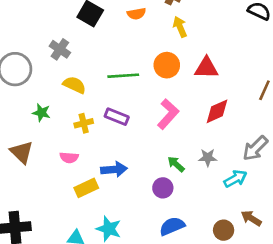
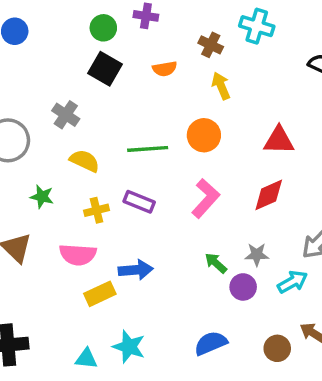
red triangle: (206, 68) -> (279, 140), moved
pink semicircle: (69, 158) -> (78, 255), size x1.5
purple circle: (163, 188) -> (243, 287), moved

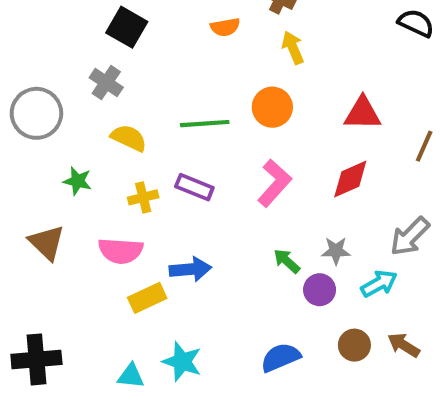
black square: (105, 69) -> (127, 27), moved
brown circle: (277, 348) -> (354, 345), moved

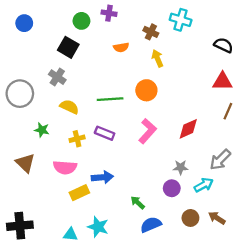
red triangle: (363, 113) -> (222, 81), moved
green arrow: (287, 261) -> (138, 203), moved

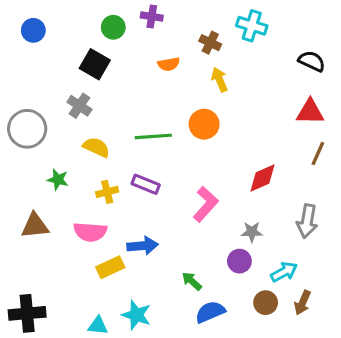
pink L-shape: (148, 131) -> (206, 204), moved
gray arrow: (220, 160) -> (307, 221), turned -35
brown triangle: (25, 163) -> (35, 226), turned -50
cyan arrow: (204, 185) -> (284, 272), moved
brown arrow: (217, 218) -> (303, 303), turned -98

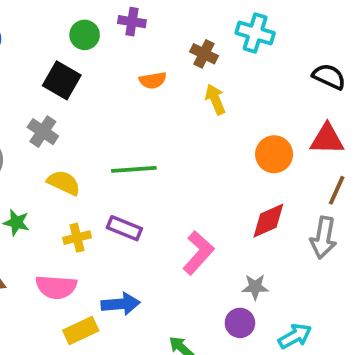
orange circle: (204, 124) -> (274, 154), moved
gray arrow: (307, 221) -> (323, 238), moved

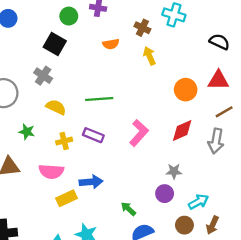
brown line: (337, 190) -> (224, 112), turned 36
pink L-shape: (198, 253) -> (139, 133), moved

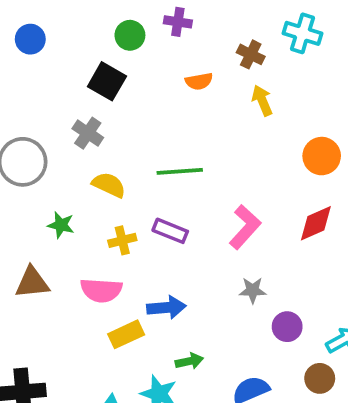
gray star: (174, 171) -> (253, 290), moved
green arrow: (128, 209) -> (189, 361), moved, turned 126

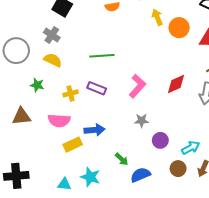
yellow arrow: (262, 100) -> (157, 17), moved
orange circle: (322, 156) -> (179, 28), moved
yellow semicircle: (109, 185) -> (53, 60), moved
green arrow: (189, 361) -> (122, 159), moved, turned 56

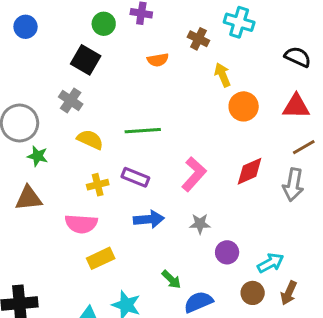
orange circle: (179, 28) -> (244, 106), moved
yellow semicircle: (53, 60) -> (90, 140), moved
green star: (37, 85) -> (38, 156), moved
brown triangle: (21, 116) -> (29, 198), moved
blue arrow: (95, 130) -> (149, 219), moved

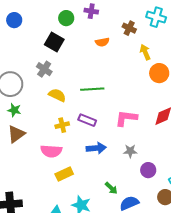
green star: (38, 156) -> (14, 110), moved
pink L-shape: (194, 174) -> (126, 118), turned -125
brown triangle: (29, 198) -> (16, 134), turned -30

